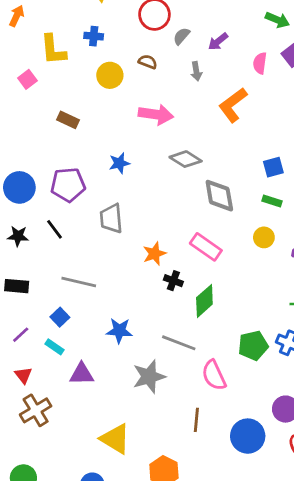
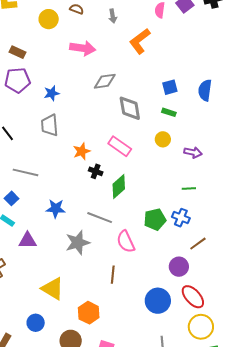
gray diamond: (186, 159) -> (105, 81), turned -40
blue star: (119, 163) -> (52, 93), moved
purple pentagon: (68, 185) -> (18, 80), moved
blue circle: (248, 436) -> (158, 301), moved

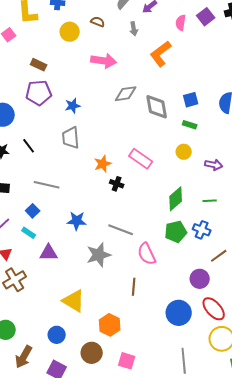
gray diamond: (130, 108) -> (157, 107), moved
green diamond: (119, 186) -> (176, 199), moved

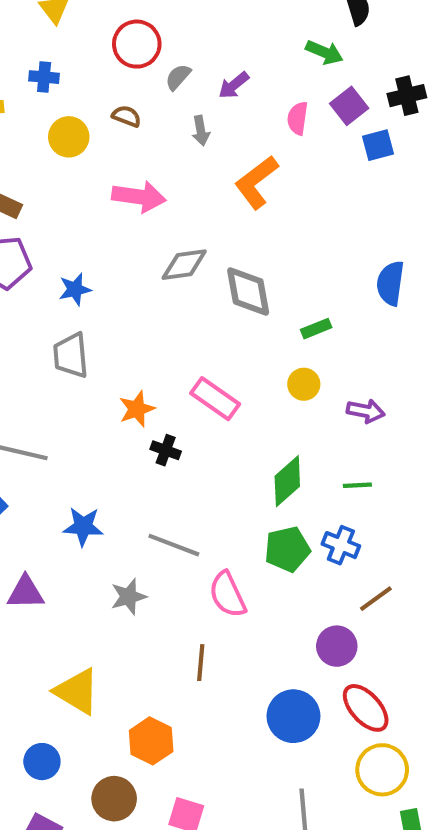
blue square: (191, 100) -> (378, 145), moved
green rectangle: (190, 125) -> (316, 329), turned -40
gray star: (99, 255) -> (129, 597), size x0.7

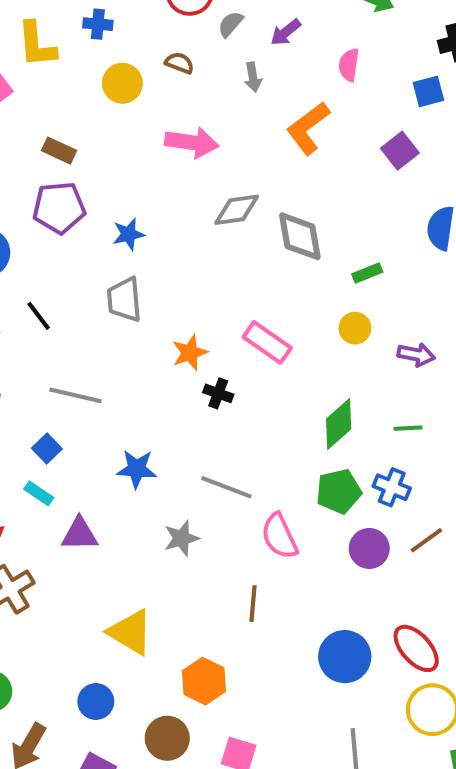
purple square: (349, 106) -> (400, 151), moved
purple circle: (337, 646) -> (369, 548), moved

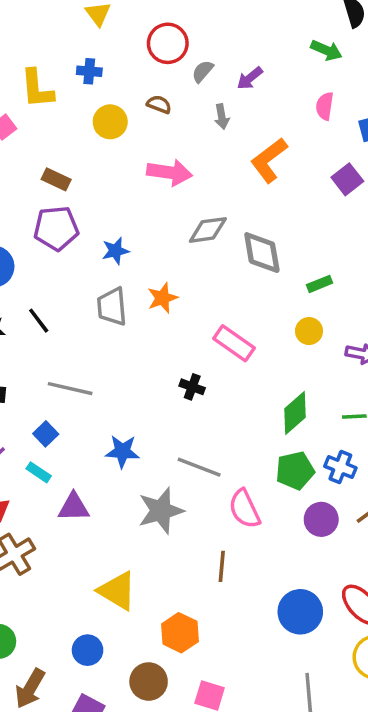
pink semicircle: (349, 65) -> (325, 106), moved
orange star: (190, 353) -> (163, 298), moved
gray star: (182, 538) -> (161, 511), size x1.5

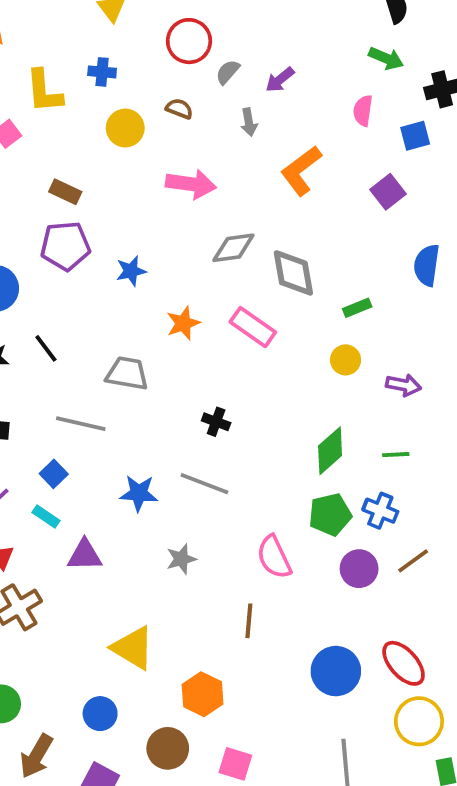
green arrow: (326, 50) -> (386, 58), moved
gray trapezoid: (112, 307) -> (127, 373), moved, turned 105
pink rectangle: (234, 343) -> (253, 327), moved
gray line: (199, 467) -> (204, 484), moved
gray star: (161, 511) -> (181, 559), size x0.6

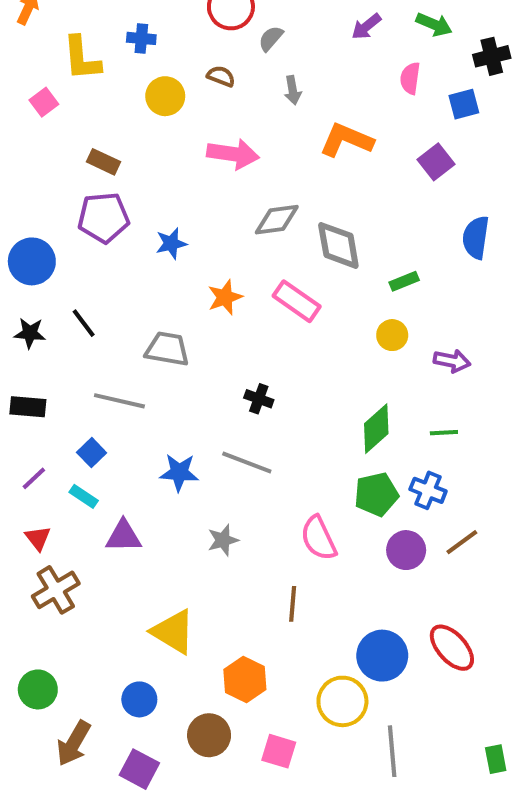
purple arrow: (280, 80) -> (366, 26), moved
orange L-shape: (301, 171) -> (346, 140), turned 60
yellow circle: (419, 721) -> (342, 701), moved

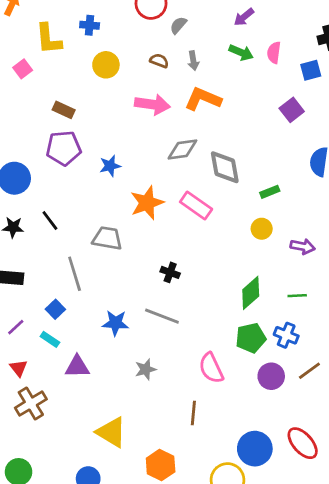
green arrow: (434, 24) -> (241, 53), moved
brown semicircle: (221, 76) -> (159, 61), moved
orange L-shape: (346, 140) -> (203, 99), moved
orange star: (225, 297) -> (147, 203), size x1.4
gray line: (119, 401) -> (75, 274), turned 60

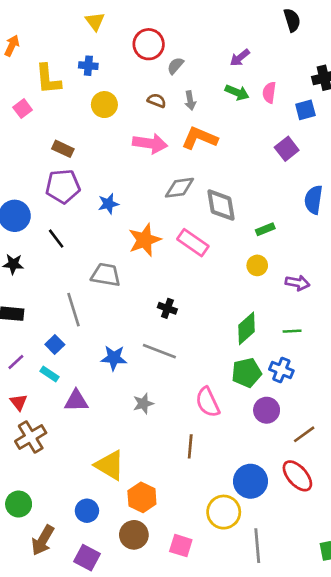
black line: (50, 221) -> (56, 239), moved
brown line: (309, 371) -> (304, 434), moved
orange hexagon: (161, 465) -> (142, 497), moved

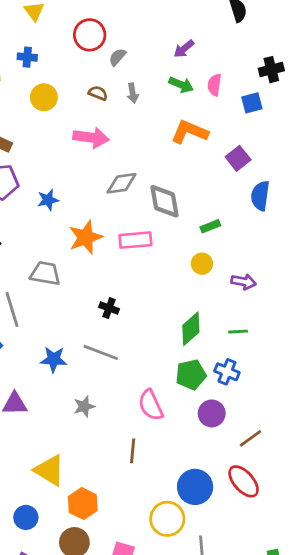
orange L-shape: (200, 138) -> (189, 132), moved
purple square: (287, 149) -> (238, 158), moved
pink rectangle: (193, 243) -> (135, 240), turned -40

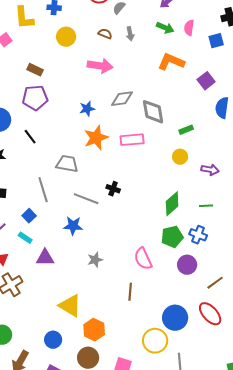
blue star: (48, 200) -> (87, 109), moved
gray line: (101, 352) -> (86, 199), moved

